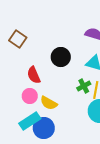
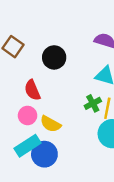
black circle: (61, 57) -> (54, 57), moved

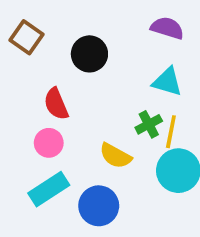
yellow semicircle: (50, 124) -> (115, 156), moved
blue circle: (44, 154) -> (99, 206), moved

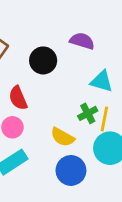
purple semicircle: (167, 28) -> (82, 41), moved
blue circle: (99, 206) -> (71, 170), moved

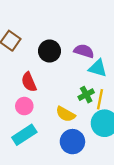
purple semicircle: (82, 41) -> (84, 51), moved

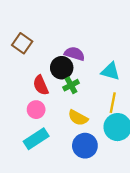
black circle: (50, 51) -> (62, 68), moved
purple semicircle: (84, 51) -> (74, 54), moved
green cross: (86, 95) -> (71, 85), moved

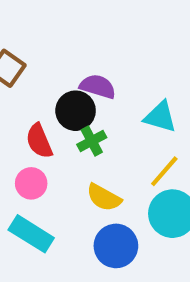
yellow line: (113, 103) -> (164, 171), turned 30
cyan rectangle: (36, 139) -> (31, 234), turned 65

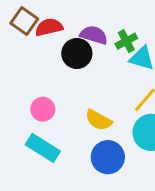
red semicircle: (39, 141) -> (49, 27), moved, turned 100
green cross: (92, 141) -> (126, 41), moved

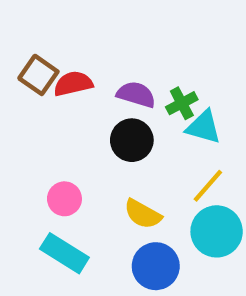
black circle: (77, 53) -> (132, 140), moved

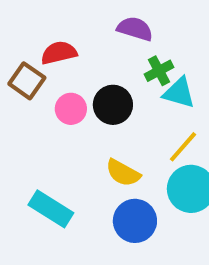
brown square: (38, 75) -> (27, 81), moved
purple semicircle: (136, 95) -> (135, 29), moved
pink circle: (64, 199) -> (71, 109), moved

